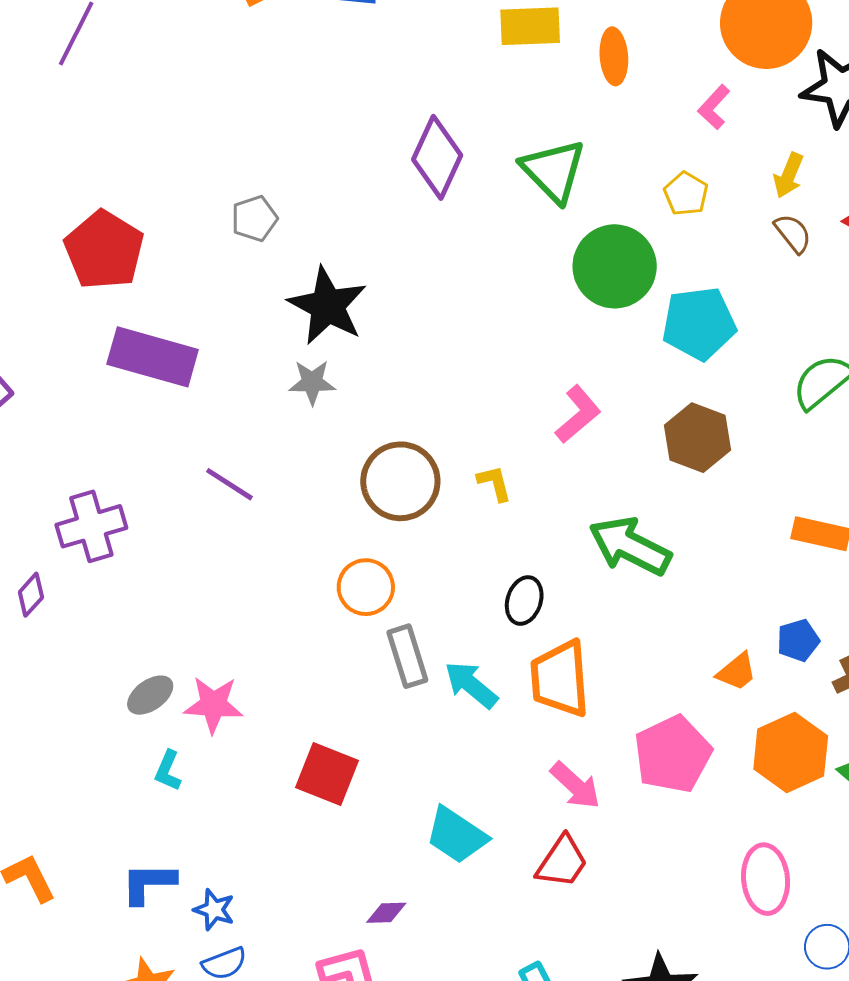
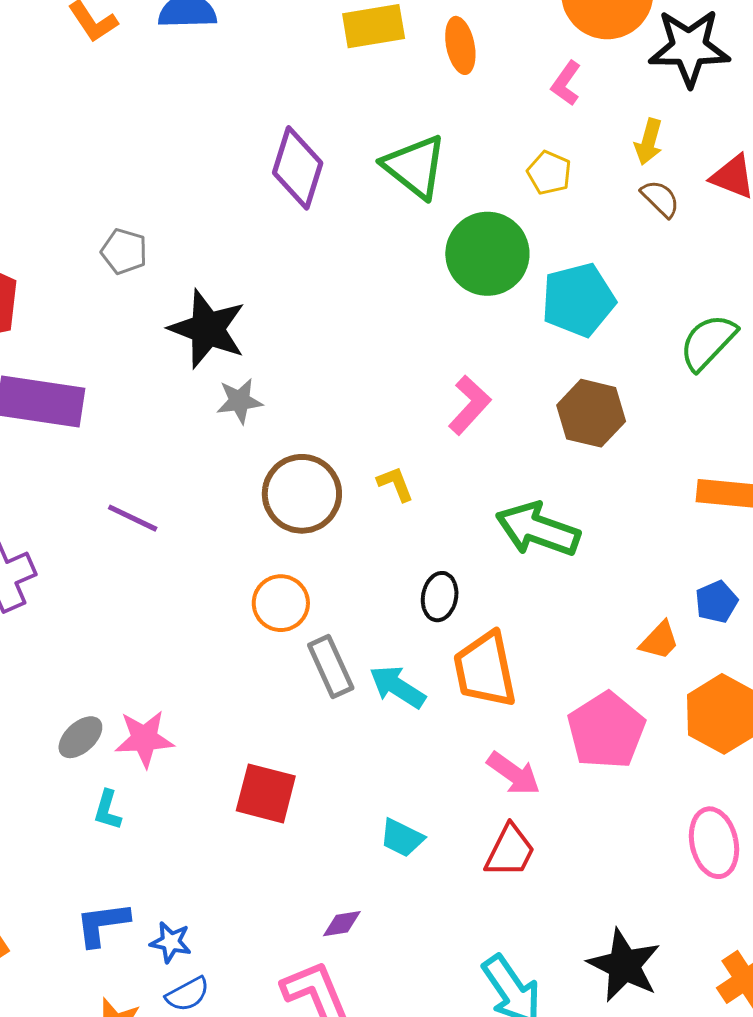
gray pentagon: (254, 219) -> (124, 251), turned -30
gray star: (312, 382) -> (239, 401), moved
cyan trapezoid: (456, 835) -> (402, 838), size x0.7

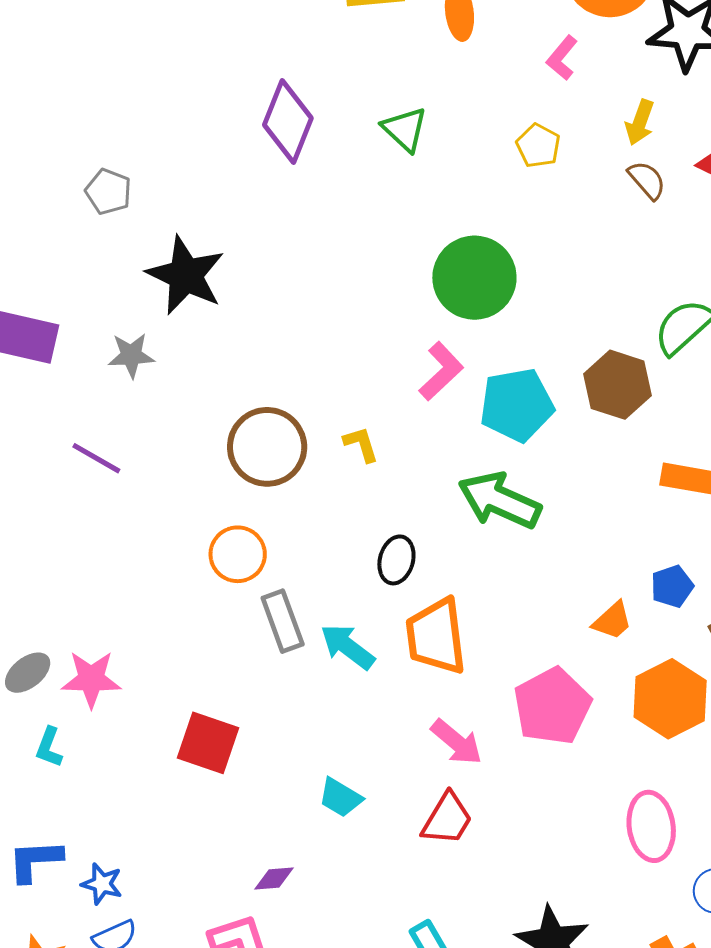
green triangle: (415, 167) -> (405, 129), size x0.7
green circle: (487, 254) -> (474, 278), moved
cyan pentagon: (578, 300) -> (517, 405), moved
gray star: (239, 401) -> (131, 355), moved
brown hexagon: (591, 413) -> (618, 385), moved

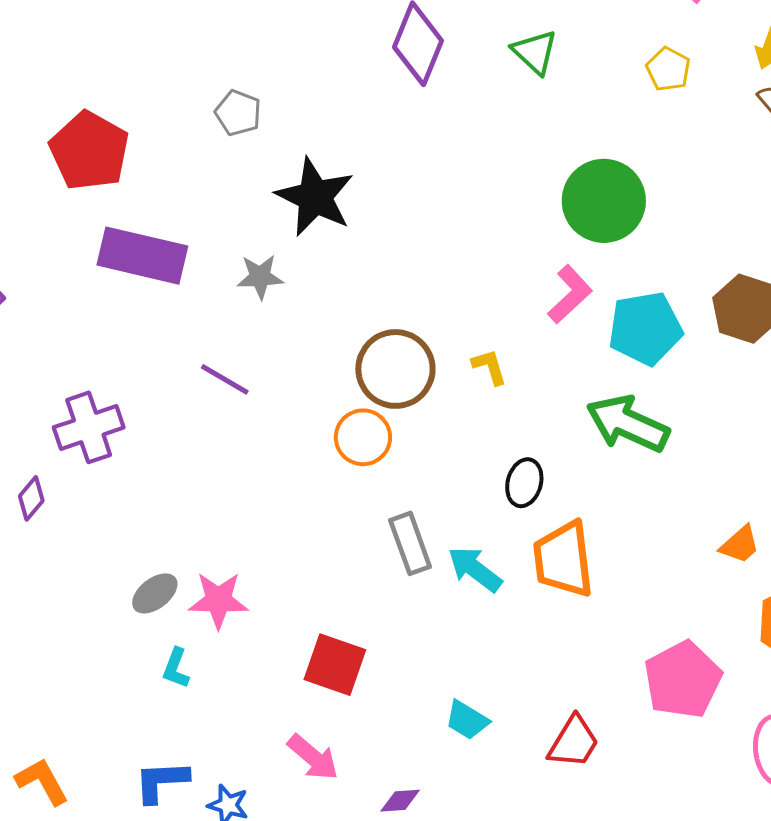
orange circle: (238, 554) -> (363, 437), moved
pink pentagon: (552, 706) -> (683, 680), moved
pink arrow: (457, 742) -> (313, 757), moved

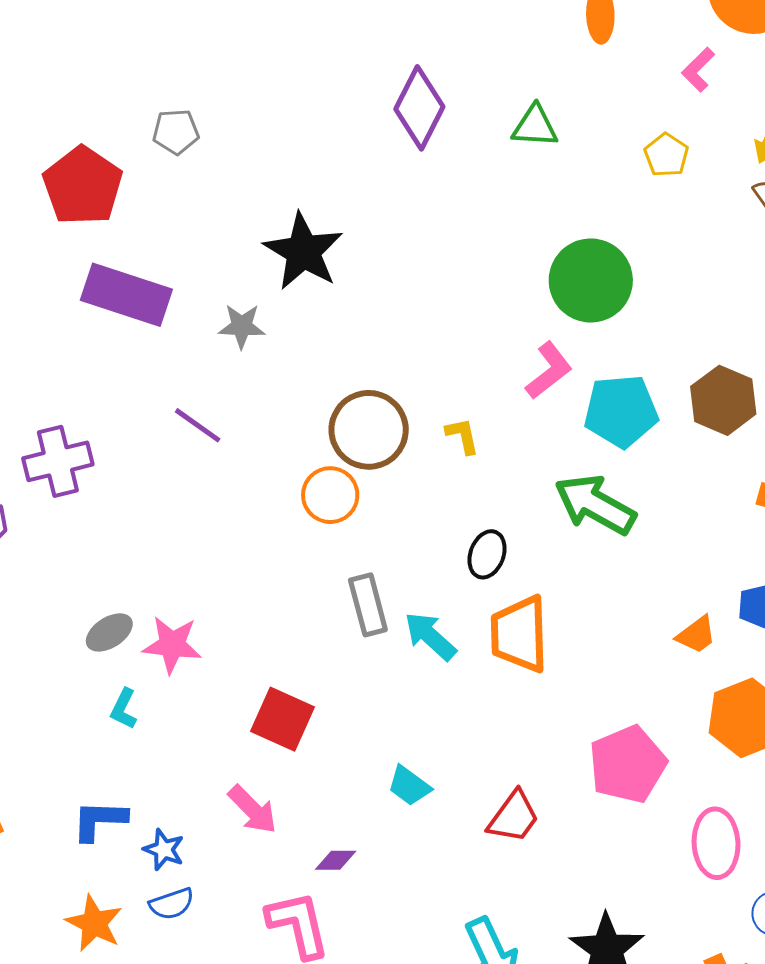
green triangle: (535, 52) -> (535, 126), turned -45
gray pentagon: (238, 113) -> (176, 132), moved, turned -30

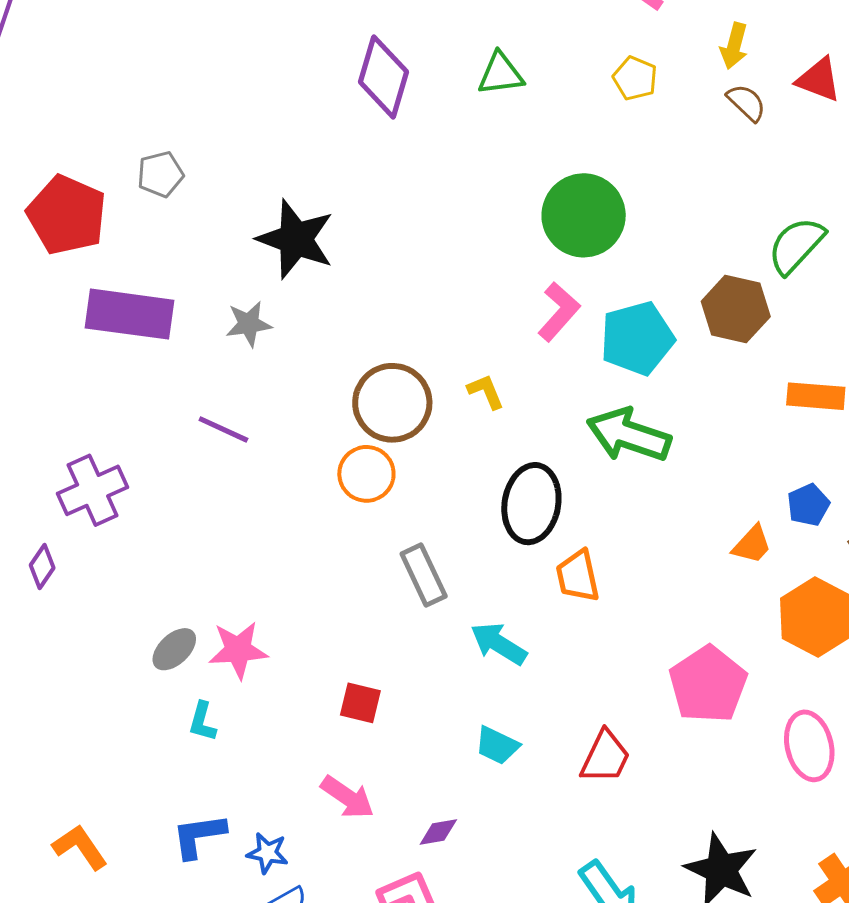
gray pentagon: (176, 132) -> (160, 174), moved
black ellipse: (487, 554) -> (531, 504), size x1.6
orange trapezoid: (519, 634) -> (578, 576), size x0.7
cyan arrow: (430, 636) -> (499, 644), moved
red square: (283, 719) -> (360, 703), size x0.7

